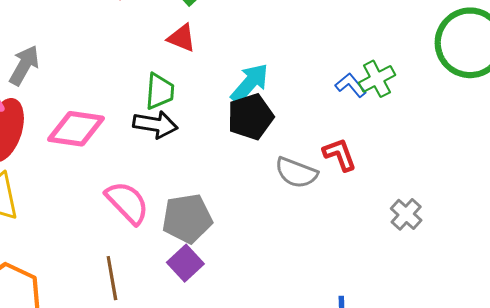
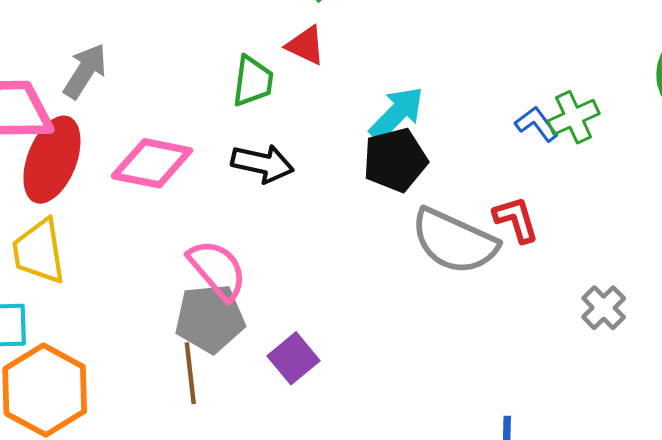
green trapezoid: (160, 91) -> (253, 81), moved
gray semicircle: (296, 173) -> (454, 241), size x1.5
gray pentagon: (187, 218) -> (210, 318), moved

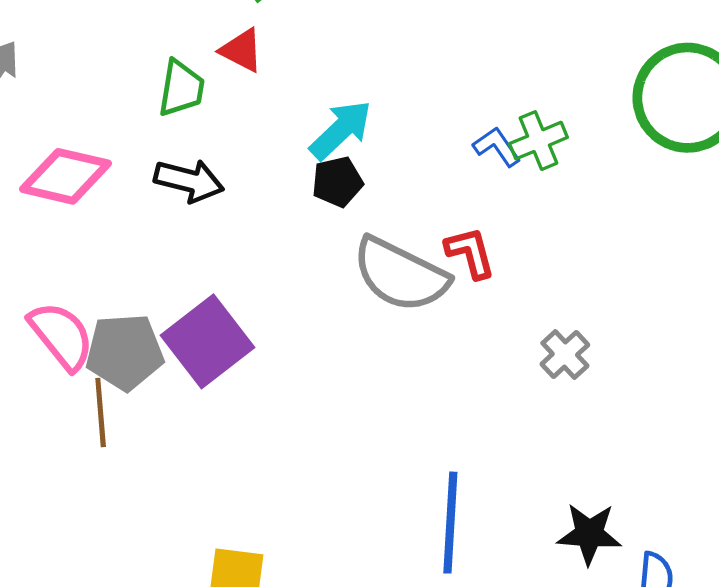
black pentagon: (395, 160) -> (337, 182), size x0.7
pink semicircle: (217, 270) -> (61, 336), moved
purple square: (293, 358) -> (208, 341), moved, size x1.6

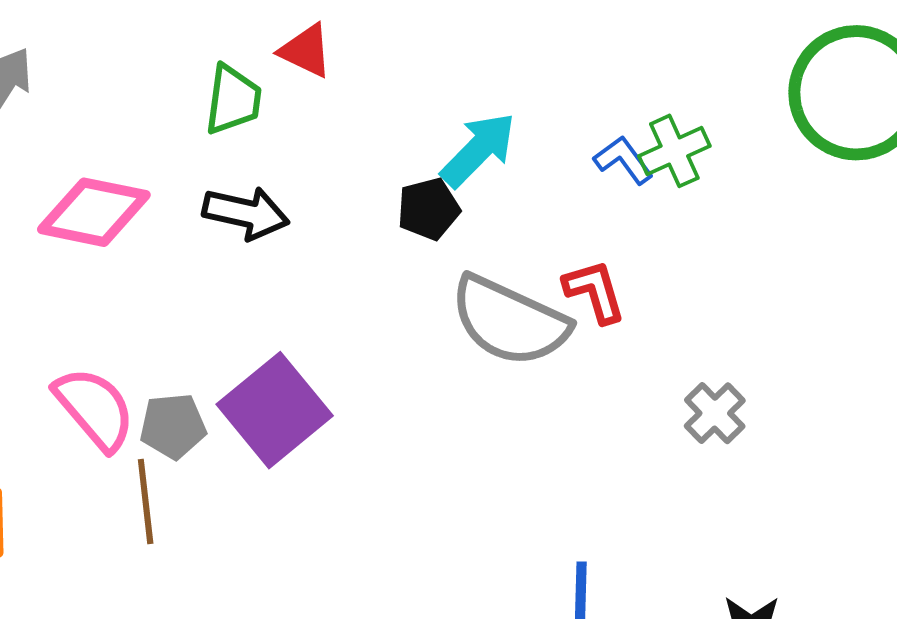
cyan arrow: (341, 130) -> (478, 150), moved
gray pentagon: (125, 352) -> (173, 426), size x0.7

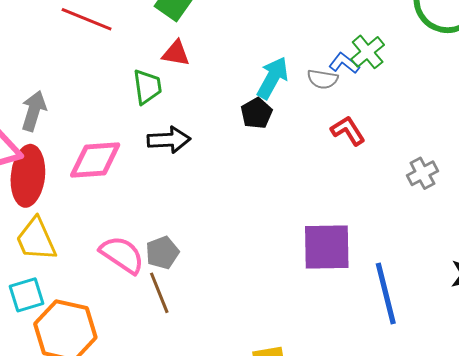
gray semicircle: (510, 321) -> (323, 79), moved, size x0.5
purple square: (275, 410) -> (327, 247), moved, turned -36
gray cross: (715, 413) -> (422, 173), turned 32

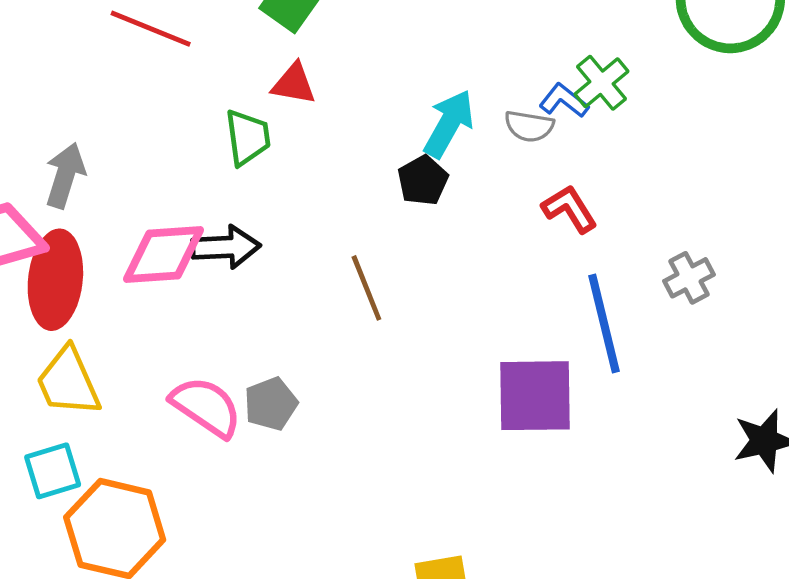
black arrow: (169, 140) -> (226, 247), moved
brown line: (159, 293) -> (366, 288), moved
blue line: (386, 293) -> (604, 323), moved

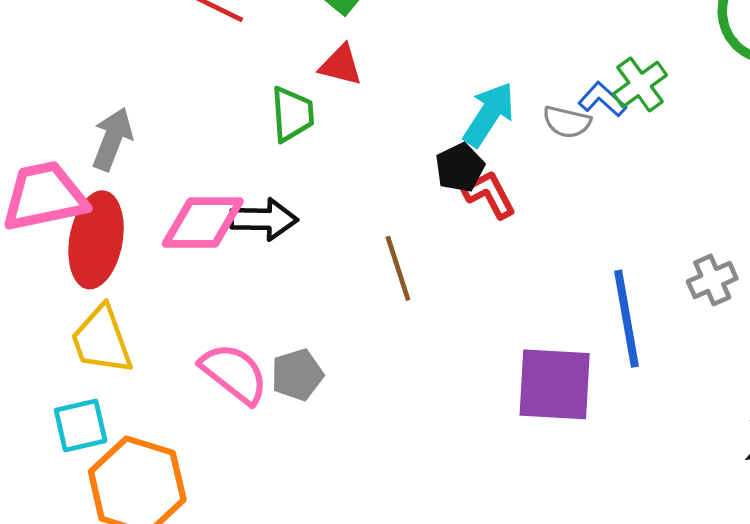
red L-shape: (570, 209) -> (489, 194), moved

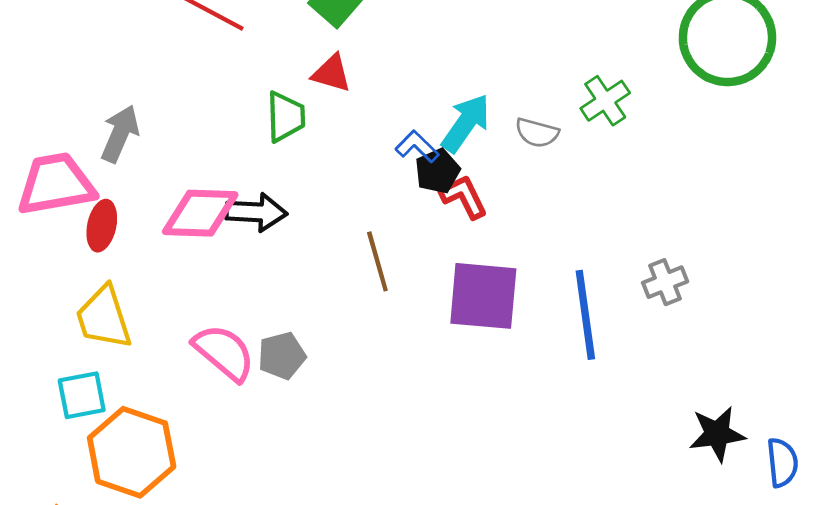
blue L-shape: (602, 99) -> (417, 147), moved
red ellipse: (96, 240) -> (102, 226), size x0.6
purple square: (555, 384) -> (483, 296), moved

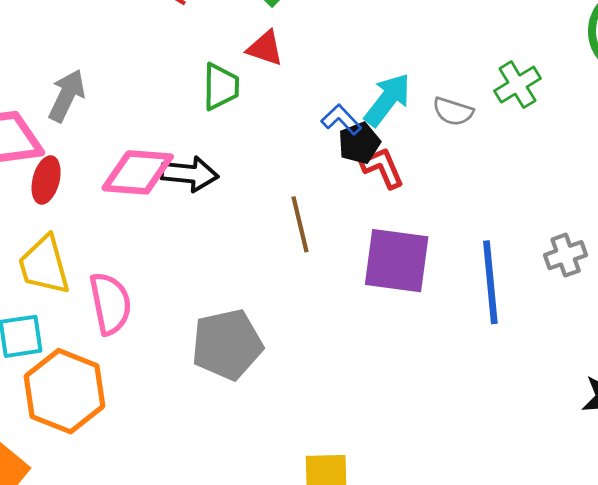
pink semicircle: (224, 352) -> (110, 303), moved, turned 36
gray pentagon: (282, 356) -> (227, 345), moved, size x1.6

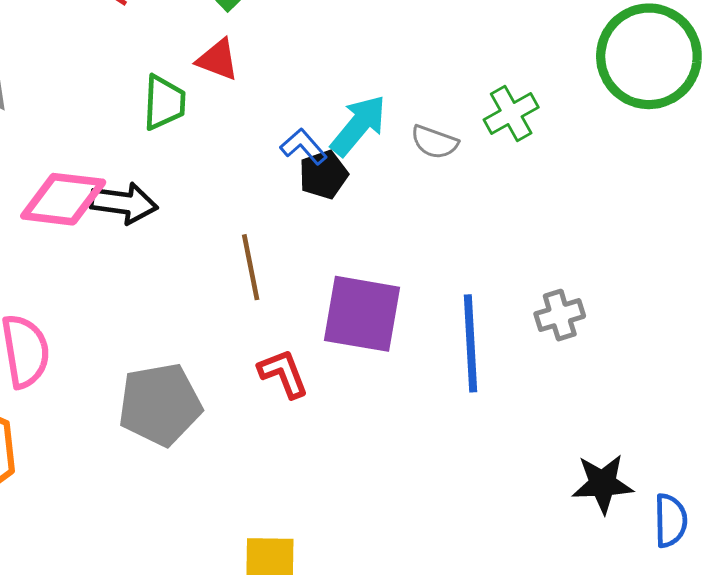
red L-shape: (382, 168) -> (283, 373), moved

